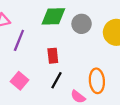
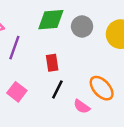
orange ellipse: (97, 81) -> (102, 88), turned -35

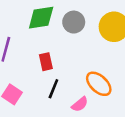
pink semicircle: (82, 107) -> (80, 104), turned -70

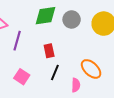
pink semicircle: (80, 104) -> (76, 85), turned -48

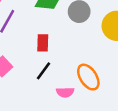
pink semicircle: (76, 85) -> (65, 92), turned 72

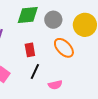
orange ellipse: (88, 77) -> (64, 48), moved

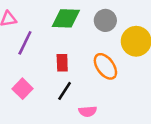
gray circle: (53, 20) -> (105, 20), moved

